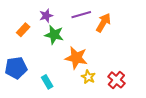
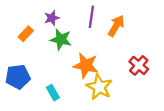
purple line: (81, 15) -> (91, 17), turned -66
yellow star: (88, 77) -> (99, 87), size x1.6
red cross: (116, 80) -> (139, 65), moved

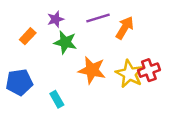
purple line: (91, 17) -> (98, 18), turned 65
red cross: (139, 65) -> (149, 70), turned 30
yellow star: (99, 87) -> (130, 74), moved

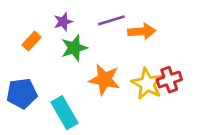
orange arrow: (125, 28) -> (142, 31), turned 55
green star: (65, 42) -> (74, 48), turned -30
cyan rectangle: (57, 99) -> (65, 113), size x1.6

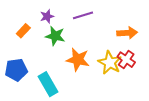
orange arrow: (142, 31) -> (127, 33), moved
green star: (74, 48) -> (55, 36), turned 30
red cross: (169, 80) -> (126, 60), turned -36

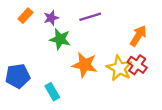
orange rectangle: (23, 31) -> (25, 16), moved
orange arrow: (127, 33) -> (138, 36), turned -54
cyan rectangle: (48, 84) -> (52, 92), size x0.7

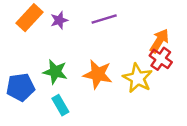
orange rectangle: (25, 16) -> (30, 18), size x1.5
green star: (60, 39) -> (55, 72), moved
red cross: (137, 65) -> (161, 59), moved

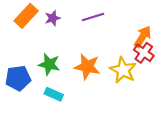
cyan rectangle: (60, 105) -> (54, 94), turned -36

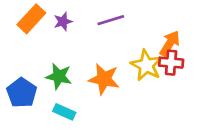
red cross: (144, 53) -> (171, 63), turned -30
yellow star: (123, 70) -> (146, 65), moved
blue pentagon: (18, 78) -> (22, 93), turned -30

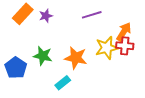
purple line: (111, 20) -> (92, 15), moved
yellow star: (146, 65) -> (107, 48), turned 30
cyan rectangle: (64, 112) -> (63, 83), moved, turned -63

